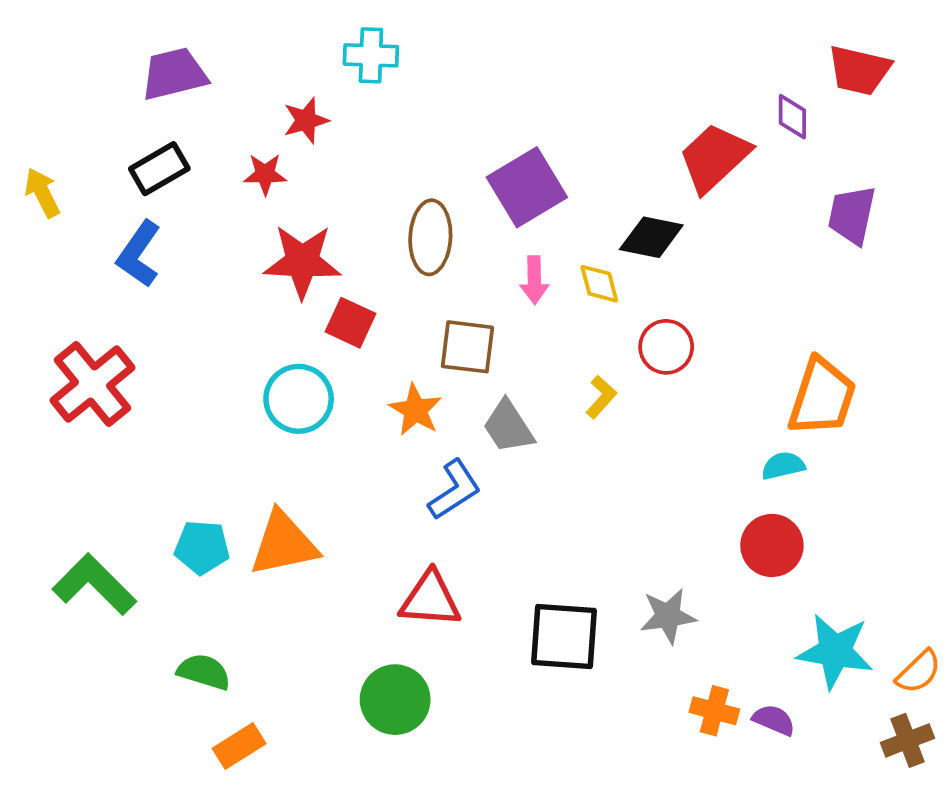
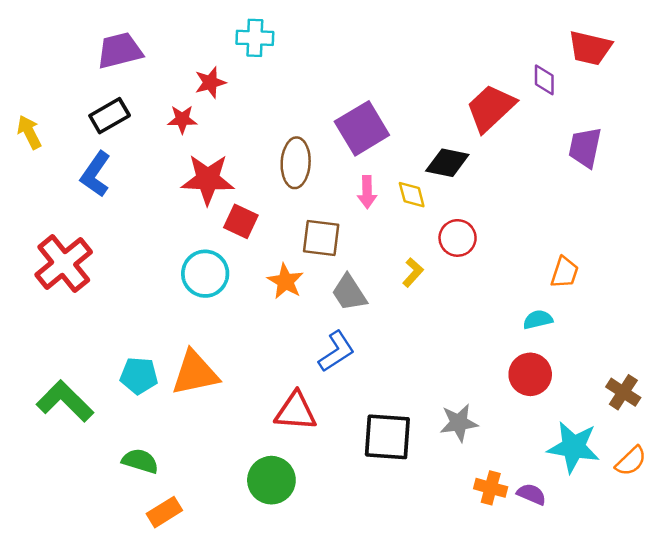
orange trapezoid: (822, 397) -> (565, 272), size x0.6
blue L-shape: (454, 490) -> (336, 351), moved
brown cross: (907, 740) -> (623, 392), moved, turned -36

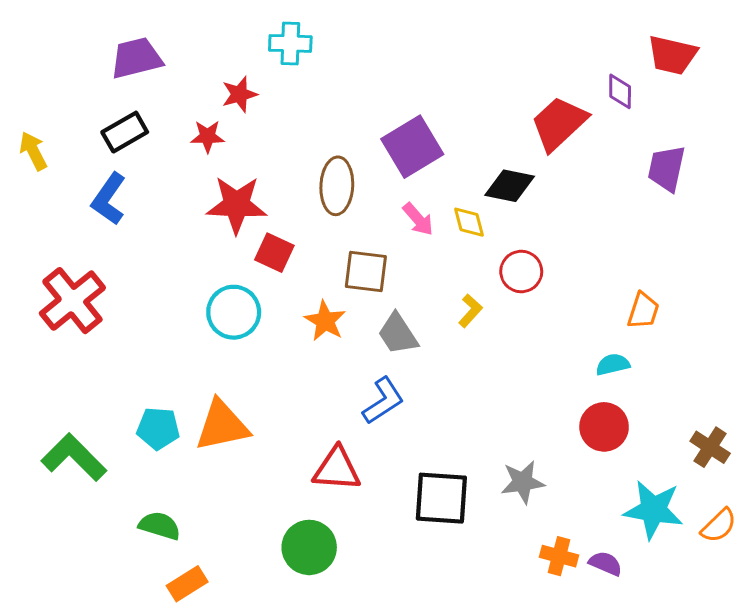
pink arrow: (367, 192) -> (418, 219), turned -40

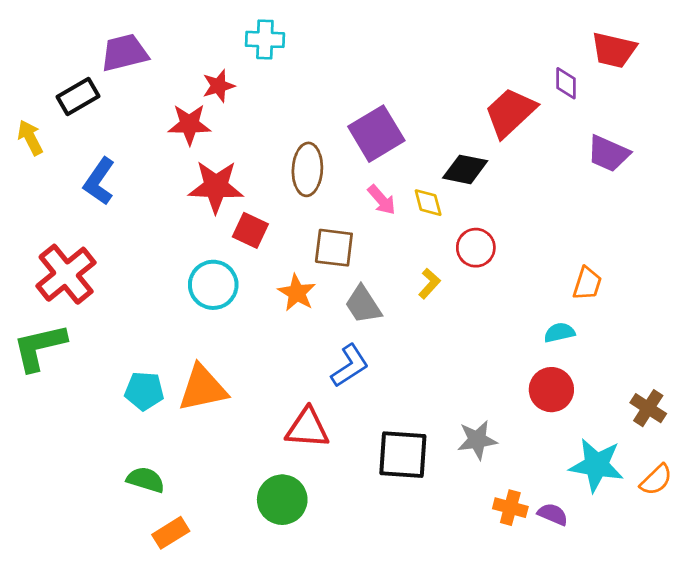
black rectangle: (125, 132) -> (78, 96), moved
red star: (208, 136) -> (189, 124), size x1.4
purple trapezoid: (666, 168) -> (608, 154), turned -78
green L-shape: (74, 457) -> (39, 347), moved, turned -58

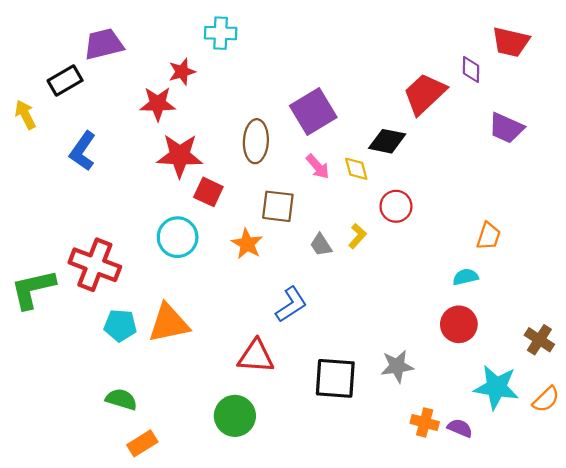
red cross: (66, 274) -> (95, 265), moved, turned -30
gray trapezoid: (363, 305) -> (321, 245), moved, size x0.7

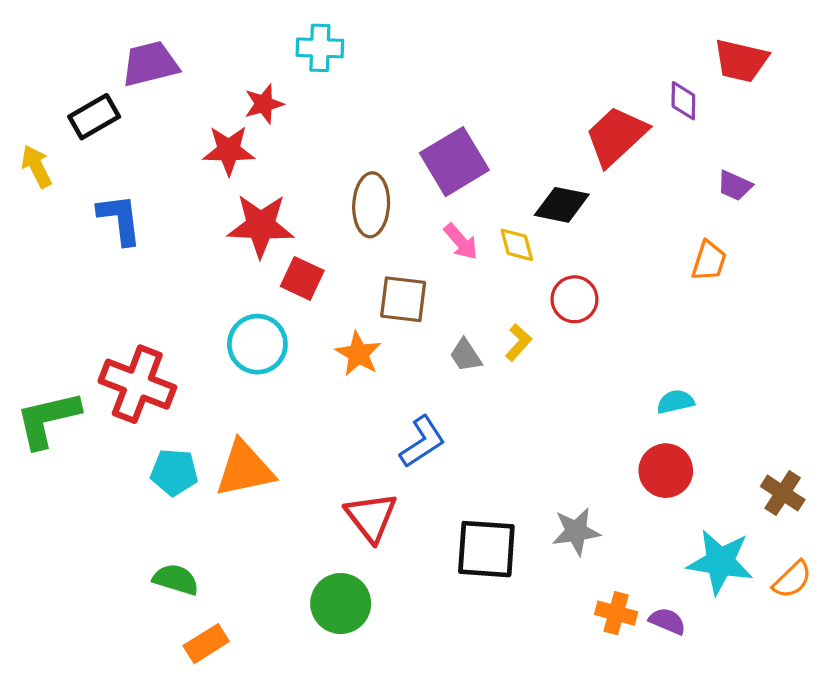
purple trapezoid: (506, 128) -> (735, 186), size x0.7
blue L-shape: (83, 151) -> (120, 219), turned 138
orange trapezoid: (489, 236) -> (709, 261), moved
red triangle: (256, 356) -> (371, 517), turned 48

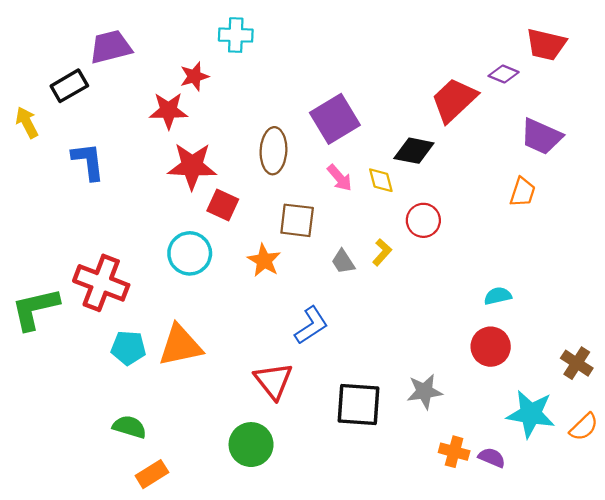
purple diamond: (683, 101) -> (504, 74), turned -68
purple trapezoid: (735, 186) -> (541, 137), size x1.6

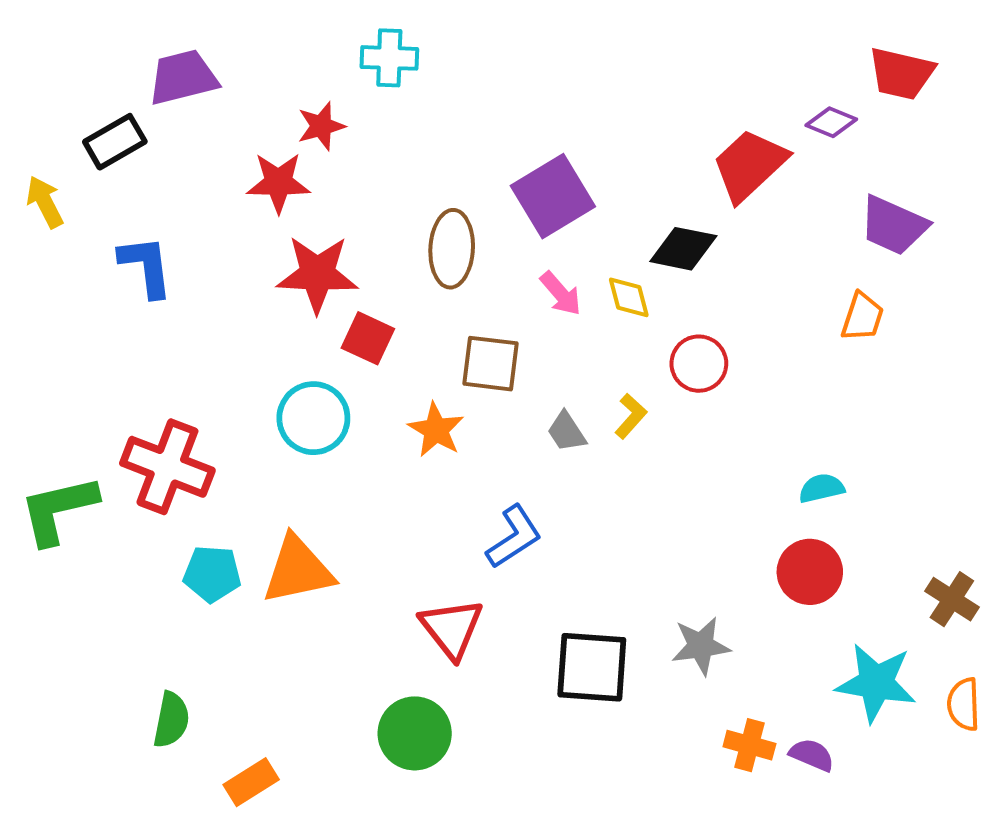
green semicircle: (130, 427) -> (171, 720), moved, turned 84
orange semicircle: (584, 427) -> (964, 704), turned 132

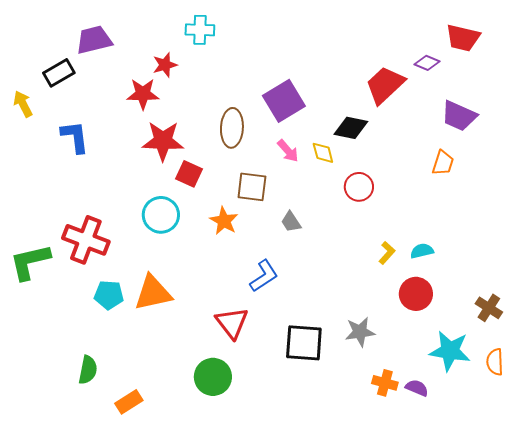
yellow L-shape: (631, 416) -> (387, 253), moved

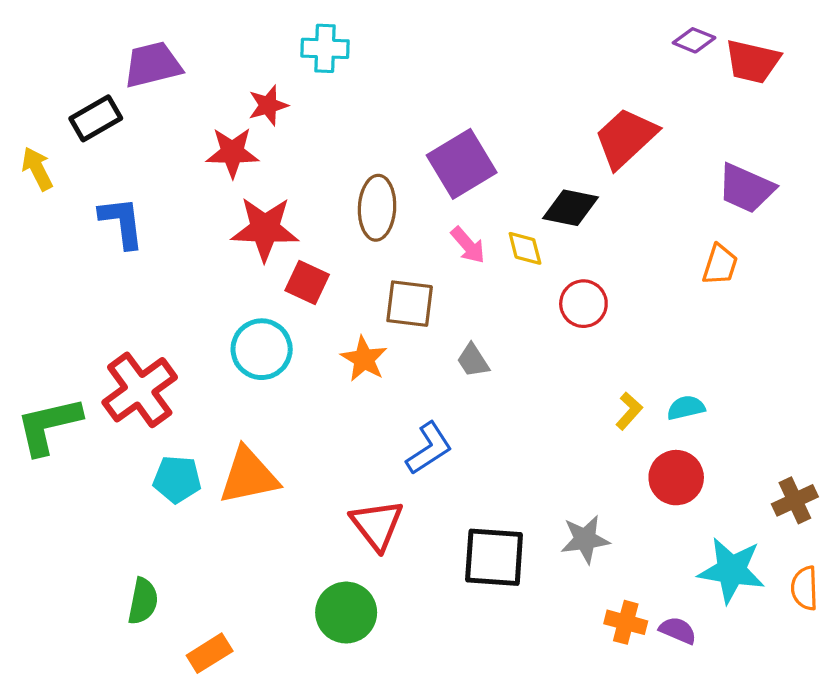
purple diamond: (427, 63) -> (694, 40), moved
red cross: (86, 240) -> (140, 390), turned 33
brown cross: (489, 308) -> (795, 500), turned 32

